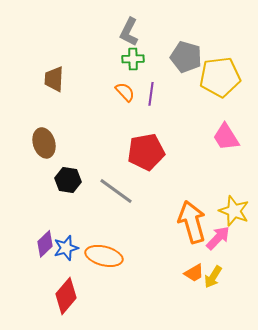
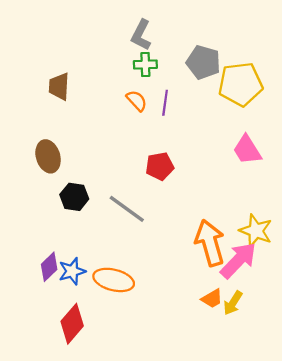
red pentagon: (146, 152) -> (160, 166), size x0.7
pink arrow: (218, 238) -> (238, 260), size x1.4

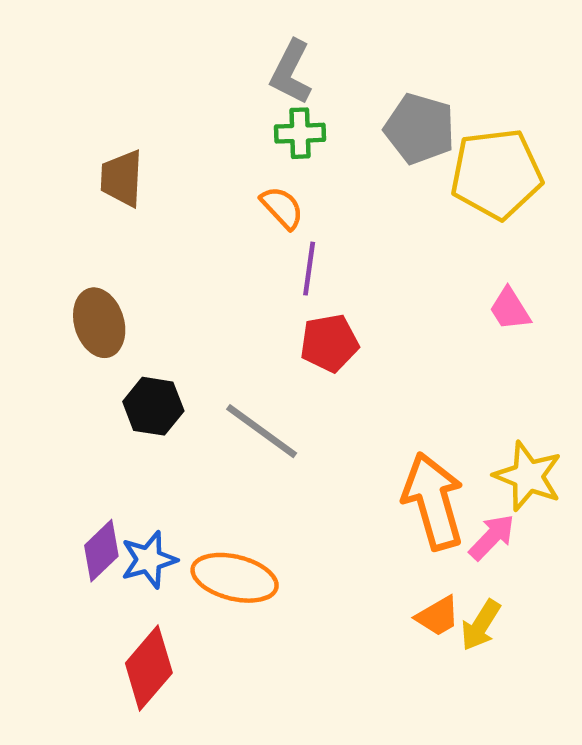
purple line: (165, 103) -> (309, 269), moved
pink trapezoid: (247, 150) -> (510, 309), size x0.7
pink arrow: (238, 260) -> (492, 537), size x0.6

